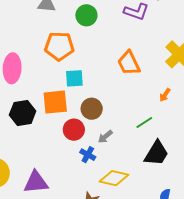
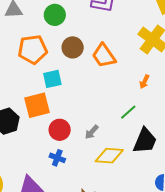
brown circle: (92, 109) -> (73, 47), moved
blue cross: (88, 155) -> (57, 158), moved
yellow diamond: (114, 178) -> (109, 156), moved

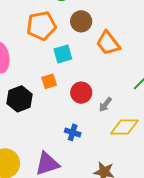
orange trapezoid: (104, 56) -> (108, 43), moved
orange square: (37, 105) -> (49, 81), size x0.6
red circle: (60, 130) -> (81, 93), moved

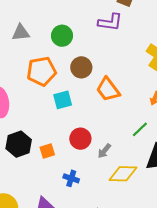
orange square: (49, 81) -> (47, 151), moved

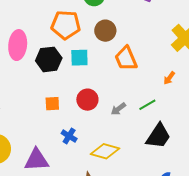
black hexagon: (19, 144) -> (49, 59), moved
gray arrow: (104, 151) -> (118, 109), moved
yellow diamond: (123, 174) -> (105, 151), moved

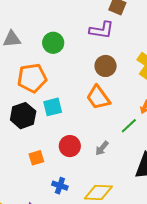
brown circle: (105, 31) -> (106, 66), moved
green line: (147, 105) -> (129, 126), moved

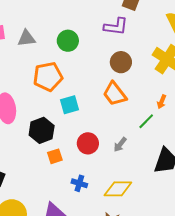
black hexagon: (23, 116) -> (42, 130), moved

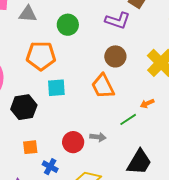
orange arrow: (162, 102) -> (147, 104), turned 32
red circle: (88, 143) -> (73, 142), moved
gray arrow: (120, 145) -> (98, 137), turned -133
orange square: (55, 156) -> (30, 147), moved

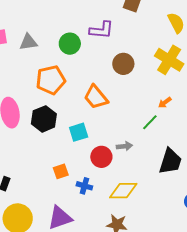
purple L-shape: (118, 20) -> (101, 30), moved
orange trapezoid: (103, 86) -> (96, 97), moved
cyan square: (56, 88) -> (79, 132), moved
black hexagon: (24, 107) -> (44, 119), moved

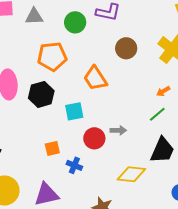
green line: (150, 122) -> (157, 114), moved
yellow diamond: (123, 191) -> (131, 174), moved

